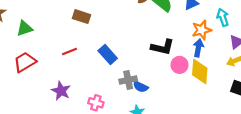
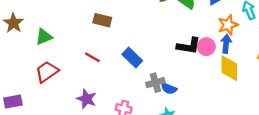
red line: (70, 51) -> (92, 57), turned 56
pink circle: (180, 65) -> (206, 47), moved

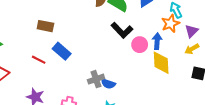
orange star: (228, 25) -> (170, 24), moved
black L-shape: (189, 46) -> (122, 30), moved, turned 40
blue rectangle: (132, 58) -> (62, 51), moved

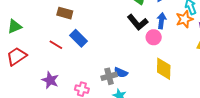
blue arrow: (157, 41) -> (162, 21), moved
yellow diamond: (161, 63) -> (164, 69), moved
gray cross: (96, 79) -> (109, 76), moved

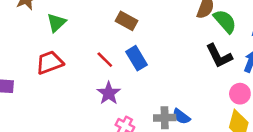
green triangle: (15, 26) -> (56, 23), turned -35
pink circle: (154, 37) -> (240, 94), moved
purple star: (50, 80) -> (109, 93), moved

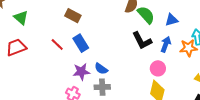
green triangle: (56, 23) -> (21, 18), turned -35
purple star: (109, 93) -> (81, 72), moved, turned 30
blue semicircle: (181, 116) -> (101, 69), moved

